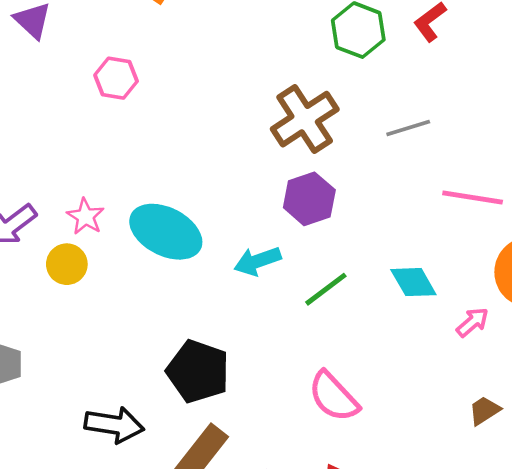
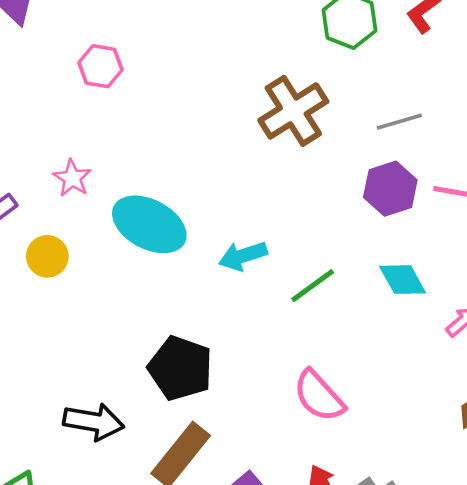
purple hexagon: (309, 199) -> (390, 189), moved
pink star: (85, 217) -> (72, 178), moved

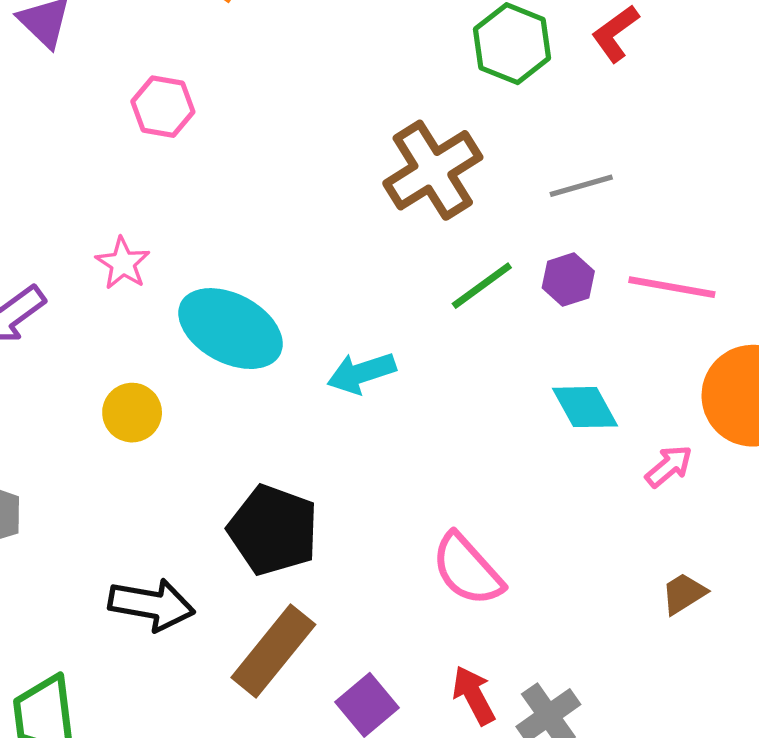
purple hexagon: (390, 189) -> (568, 280), size x0.7
yellow circle: (47, 256) -> (132, 413), moved
green line: (313, 286) -> (482, 286), moved

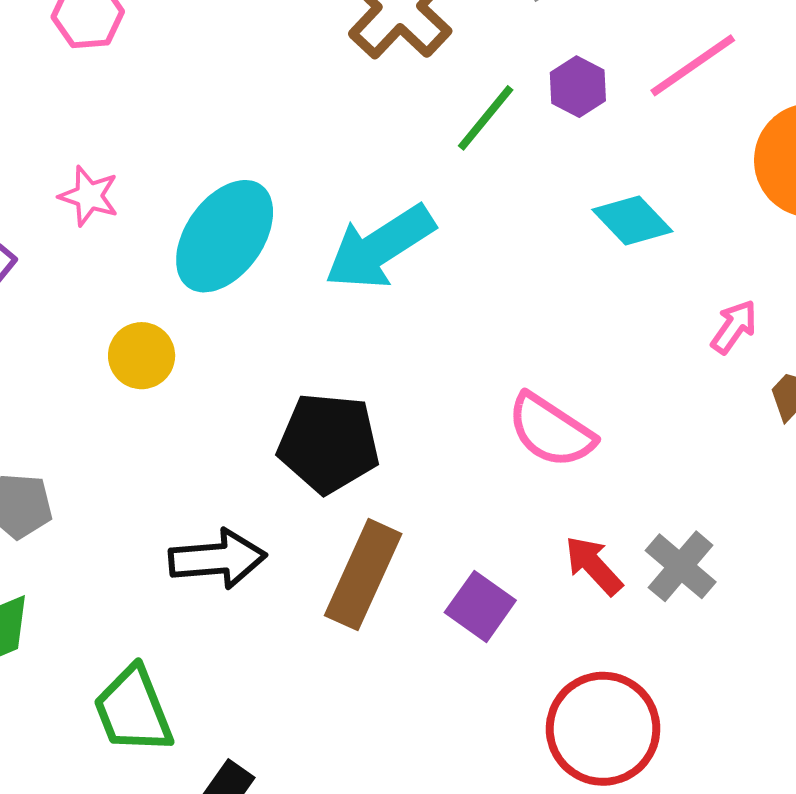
pink line: (672, 287) -> (693, 65), turned -30
cyan ellipse: (231, 329) -> (225, 236), turned -68
cyan arrow: (361, 373) -> (380, 247), size x1.5
pink arrow: (669, 466) -> (734, 327), moved

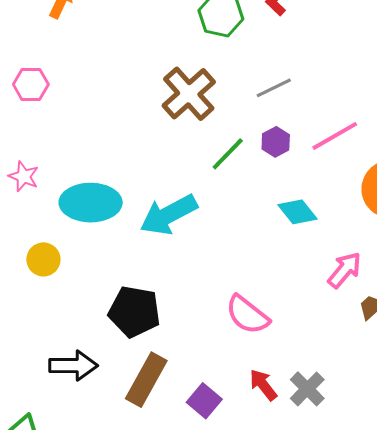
cyan ellipse: (225, 236) -> (91, 203), turned 50
pink arrow: (734, 327) -> (344, 270), size x1.4

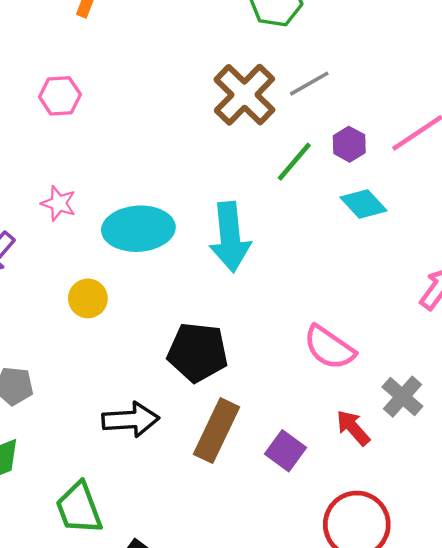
gray line: (274, 88) -> (309, 84), moved
cyan diamond: (298, 212) -> (363, 204), moved
cyan arrow: (169, 215) -> (230, 237), turned -64
gray cross: (307, 389) -> (402, 397), moved

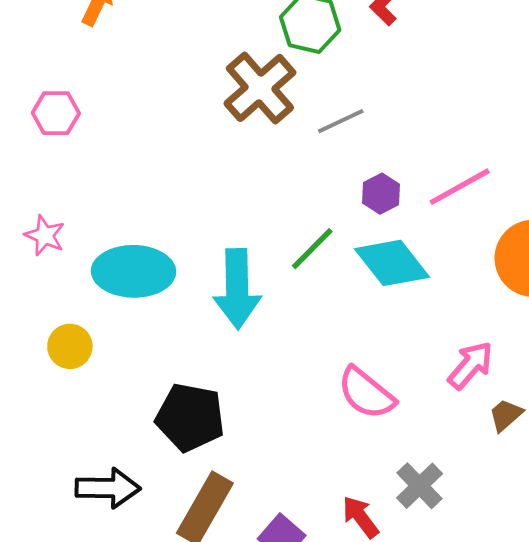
brown cross: (244, 95) -> (260, 88), moved
green line: (294, 162) -> (312, 249), moved
cyan diamond: (363, 204) -> (392, 263), size x1.4
pink semicircle: (329, 347) -> (366, 393), moved

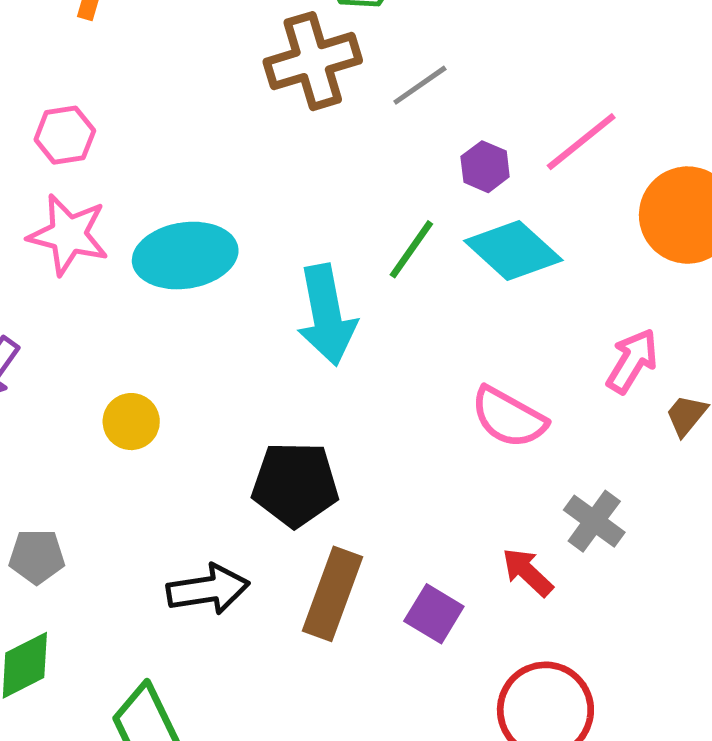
brown cross: (260, 88) -> (313, 61), turned 34
pink star: (45, 235) -> (68, 235), moved, size x1.6
cyan ellipse: (134, 271) -> (185, 256), moved

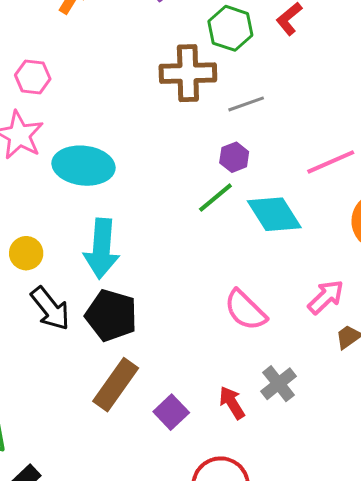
purple hexagon: (485, 167) -> (234, 157), moved
cyan arrow: (327, 315) -> (102, 249), moved
black arrow: (208, 589) -> (50, 309), moved, turned 45

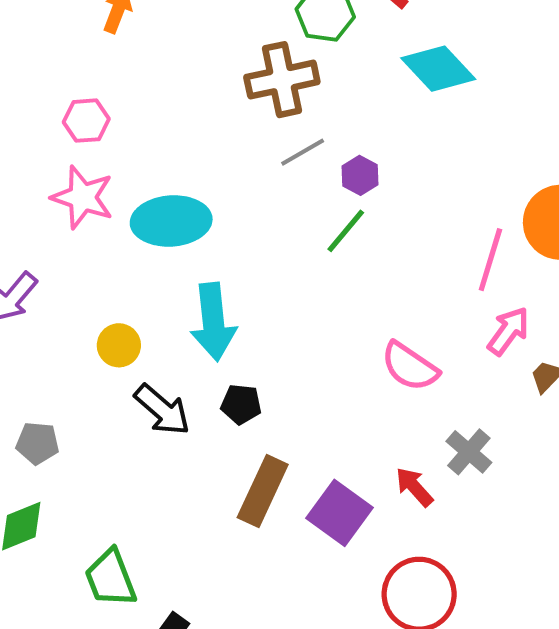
gray line: (246, 104) -> (303, 152), moved
pink line: (331, 162) -> (490, 260), moved, turned -39
cyan diamond: (274, 214) -> (438, 69), moved
black pentagon: (111, 315) -> (241, 404), size x0.6
purple square: (171, 412) -> (339, 513), size x1.4

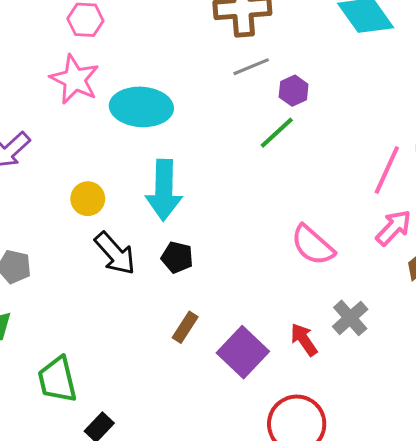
brown rectangle: (263, 491) -> (185, 327), size x0.6

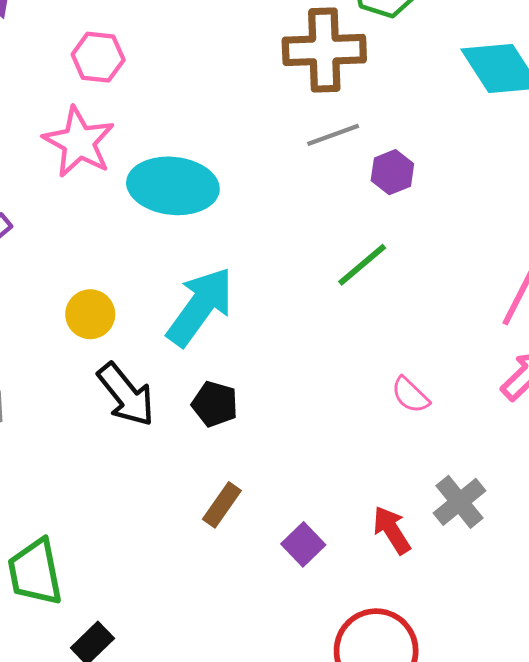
green line: (277, 133) -> (362, 265), moved
cyan arrow: (164, 190) -> (200, 307), turned -148
pink semicircle: (313, 245) -> (410, 395), size x0.6
purple square: (243, 352) -> (303, 544), size x0.6

